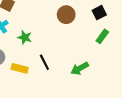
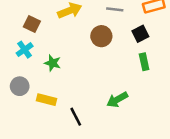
green rectangle: (102, 36) -> (144, 62), turned -48
black line: (44, 62) -> (76, 117), moved

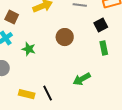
brown circle: (101, 36) -> (65, 37), moved
yellow rectangle: (46, 100) -> (27, 94), moved

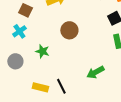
brown circle: (65, 37) -> (69, 30), moved
green star: (29, 49) -> (42, 51), moved

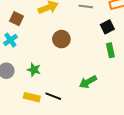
green star: (42, 51) -> (34, 70), moved
black line: (61, 86) -> (53, 96), turned -42

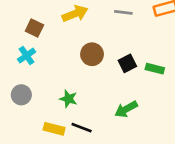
black square: (107, 27) -> (127, 63), moved
green rectangle: (110, 50) -> (155, 69), turned -64
green star: (34, 70) -> (68, 99), moved

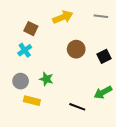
green star: (68, 99) -> (46, 79), moved
black line: (82, 128) -> (77, 107), moved
yellow rectangle: (54, 129) -> (32, 101), moved

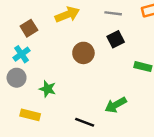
brown square: (31, 29) -> (29, 28), turned 32
black square: (104, 56) -> (116, 39), moved
gray circle: (21, 81) -> (17, 78), moved

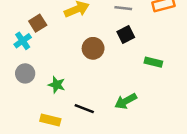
cyan cross: (22, 54) -> (23, 41), moved
yellow rectangle: (30, 115) -> (50, 120), moved
black line: (85, 122) -> (84, 109), moved

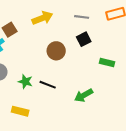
black line: (84, 109) -> (48, 85), moved

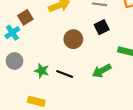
green arrow: (84, 95) -> (102, 71), moved

